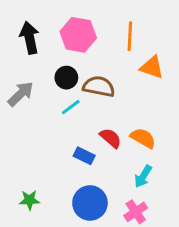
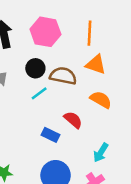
orange triangle: (152, 67) -> (96, 65), moved
orange semicircle: (143, 138) -> (101, 100), moved

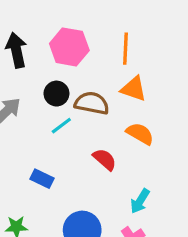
blue rectangle: (50, 135) -> (42, 179), moved

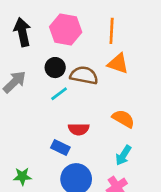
orange semicircle: (140, 134) -> (123, 119), moved
red semicircle: (105, 159) -> (79, 129), moved, turned 138
blue rectangle: (42, 179) -> (60, 147), moved

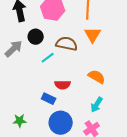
orange triangle: (118, 64) -> (93, 35), turned 42
black circle: (55, 68) -> (36, 37), moved

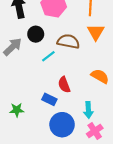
red semicircle: (63, 85) -> (64, 85), turned 70
cyan arrow: (97, 105) -> (88, 110), moved, turned -35
green star: (20, 121) -> (17, 110), moved

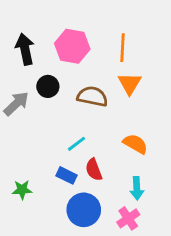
cyan line: (48, 56) -> (77, 144), moved
red semicircle: (64, 85) -> (94, 170), moved
cyan arrow: (88, 110) -> (137, 188), moved

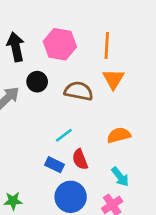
orange semicircle: (135, 144) -> (119, 135), turned -45
cyan arrow: (137, 188) -> (120, 177), turned -35
green star: (22, 190) -> (13, 201), moved

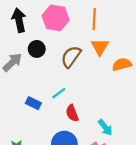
brown semicircle: (79, 91) -> (71, 57), turned -65
orange semicircle: (119, 135) -> (122, 64), moved
blue rectangle: (55, 165) -> (33, 103), moved

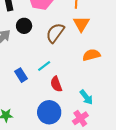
orange semicircle: (122, 64) -> (91, 55), moved
blue rectangle: (33, 103) -> (21, 75), turned 32

